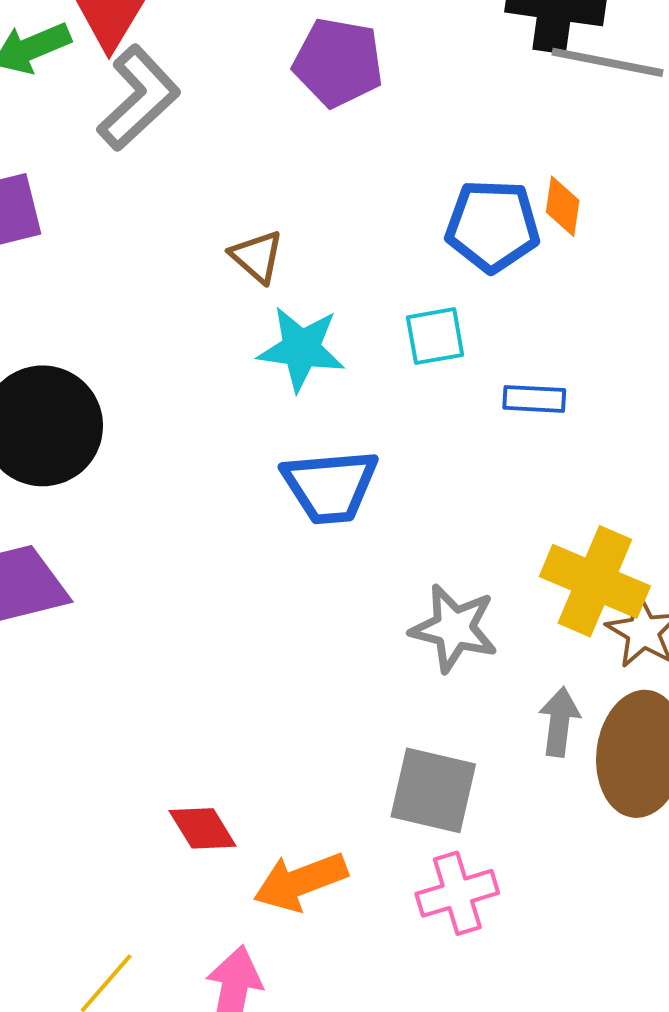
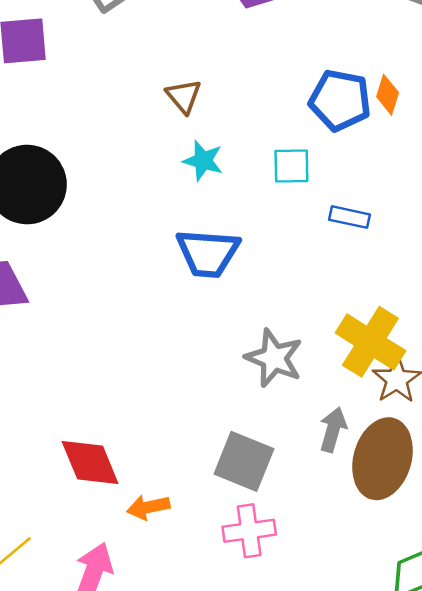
cyan star: (301, 349) -> (203, 161), size x0.7
red diamond: (203, 828) -> (90, 463), size x1.4
orange arrow: (300, 882) -> (148, 507), size x0.7

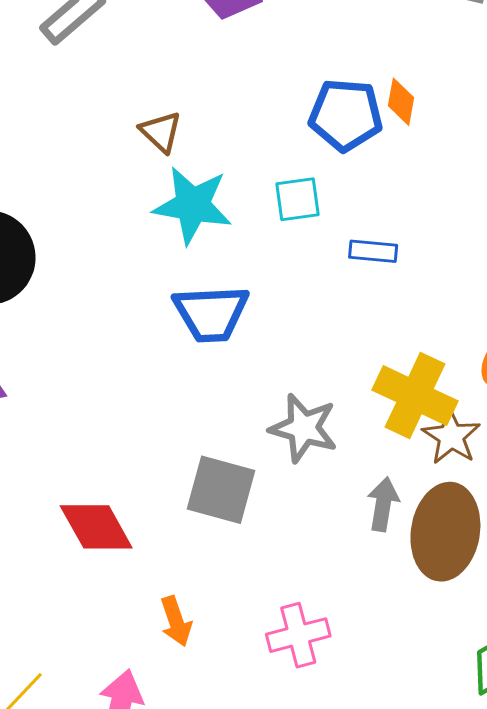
cyan star: (203, 161) -> (193, 205), size x1.6
gray square: (244, 461) -> (221, 490), moved
red diamond: (90, 463) -> (96, 527), moved
orange arrow: (148, 507) -> (176, 621), turned -90

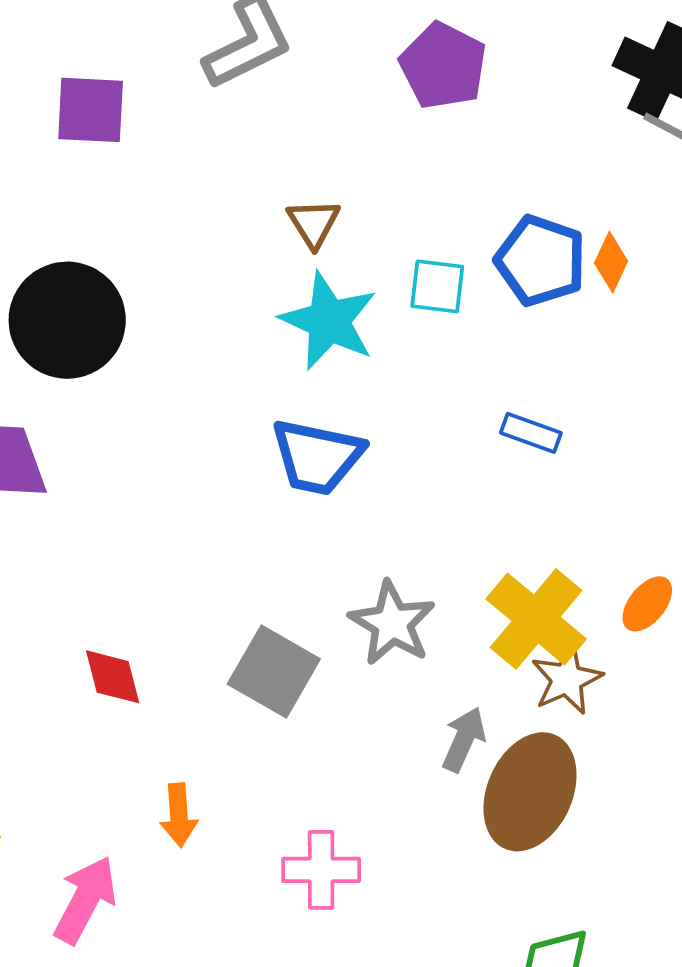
cyan square: (298, 199) -> (437, 286), moved
red diamond: (96, 527) -> (113, 677), size x0.7

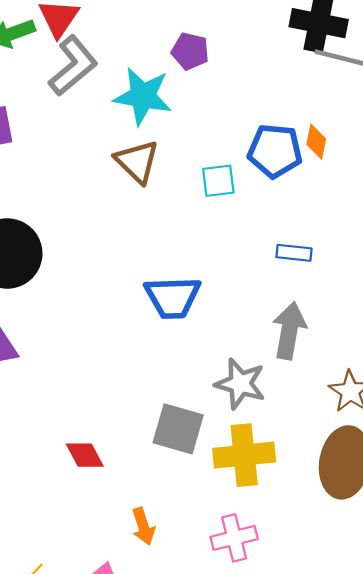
purple pentagon: (443, 66) -> (190, 51), size x0.7
brown triangle: (313, 223) -> (137, 162), size x1.4
cyan star: (329, 321) -> (143, 96), moved
yellow cross: (536, 619) -> (244, 455), moved, turned -32
gray arrow: (464, 739) -> (289, 331), moved, size x1.4

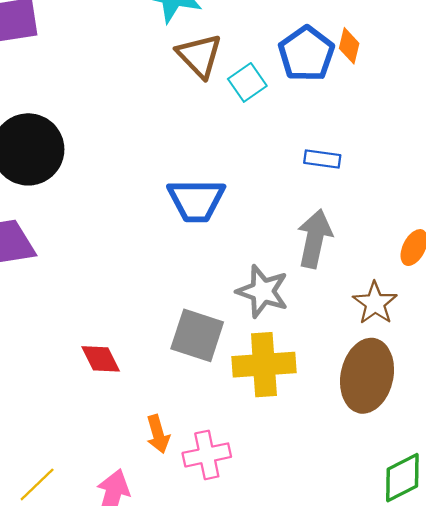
blue pentagon: (275, 151) -> (306, 54), turned 30
brown triangle: (137, 162) -> (199, 56), moved
cyan square: (218, 181) -> (247, 82), turned -30
pink cross: (234, 538) -> (207, 455), moved

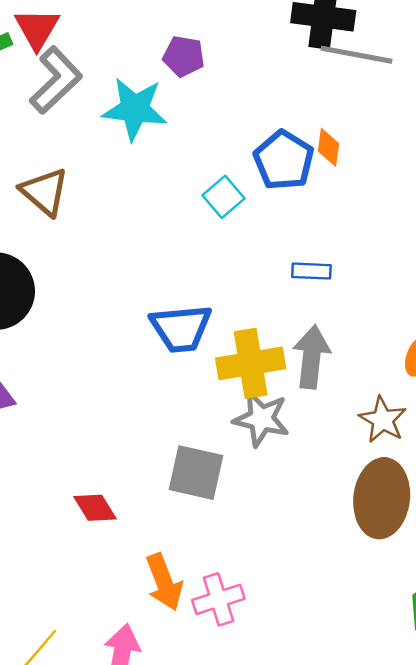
brown triangle: (199, 56) -> (45, 192), moved
yellow cross: (264, 365) -> (251, 363), moved
orange arrow: (158, 434) -> (164, 582), size x1.4

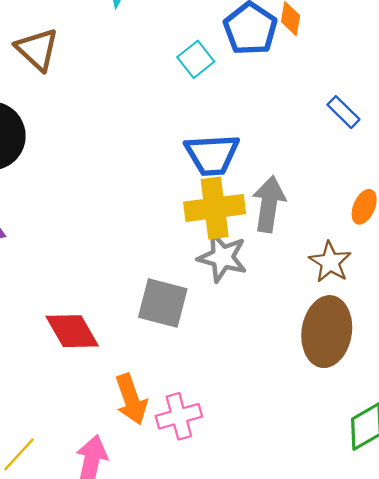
blue rectangle: (311, 271) -> (343, 112), moved, turned 40
blue trapezoid: (181, 328) -> (212, 155), moved
red diamond: (95, 508) -> (72, 331), size x1.4

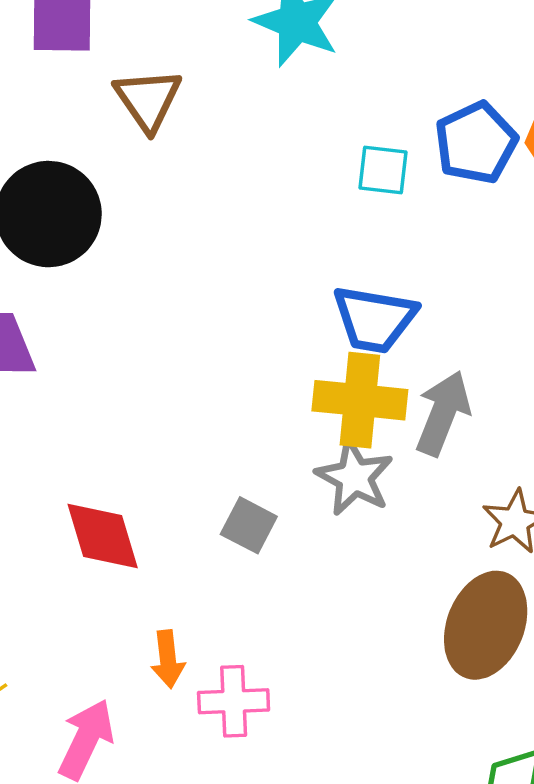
cyan square: (196, 59) -> (383, 170), turned 32
gray square: (163, 303) -> (249, 525), size x0.7
orange arrow: (131, 399) -> (168, 659), size x0.7

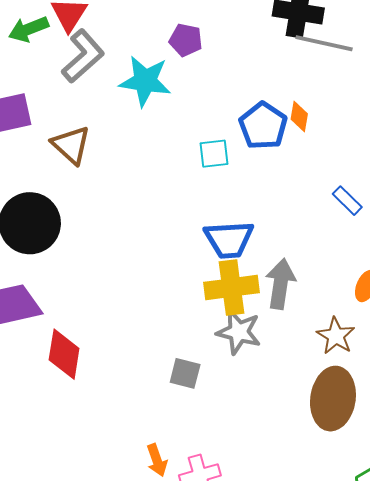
red diamond: (103, 536) -> (64, 354), moved, turned 39

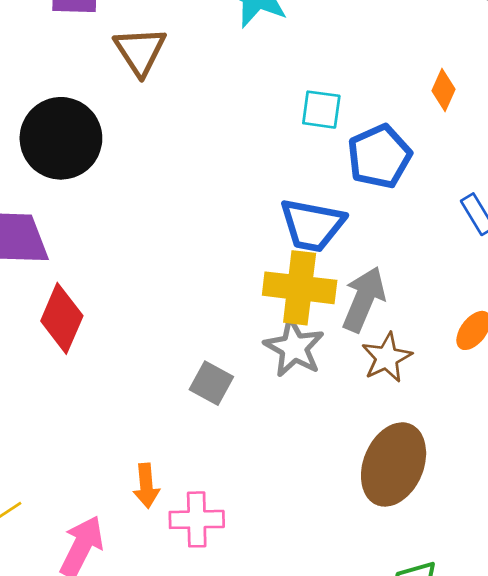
blue pentagon: (263, 126) -> (379, 156), moved
brown star: (336, 336) -> (387, 357), moved

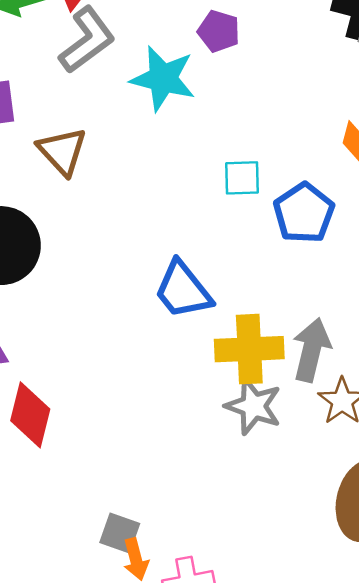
blue trapezoid: (312, 225) -> (183, 290), moved, turned 50
gray square: (211, 383) -> (120, 533), moved

